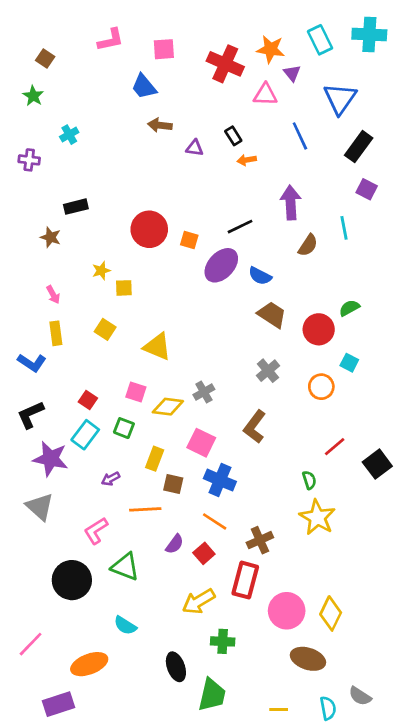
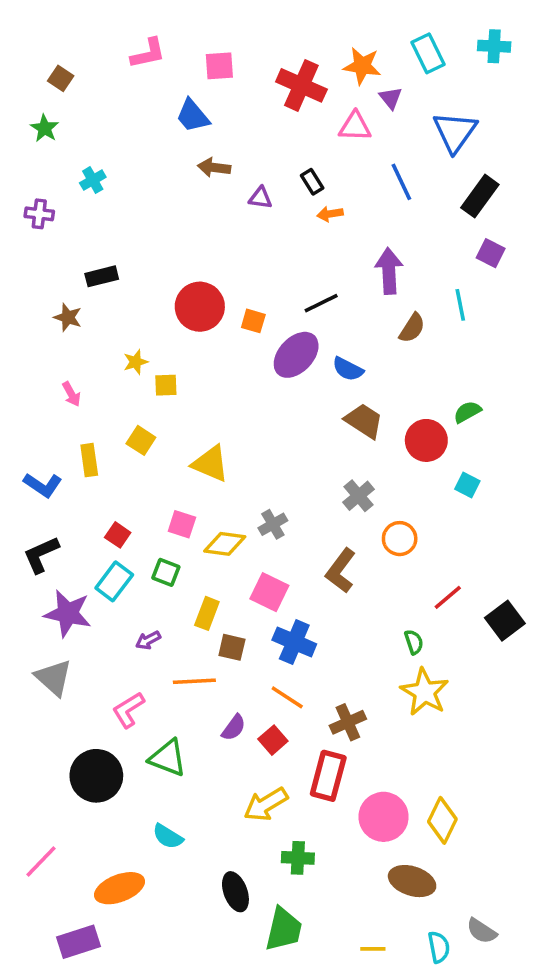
cyan cross: (369, 35) -> (494, 46), size x0.7
yellow rectangle: (56, 333) -> (89, 460), moved
orange circle: (321, 387) -> (400, 539), moved

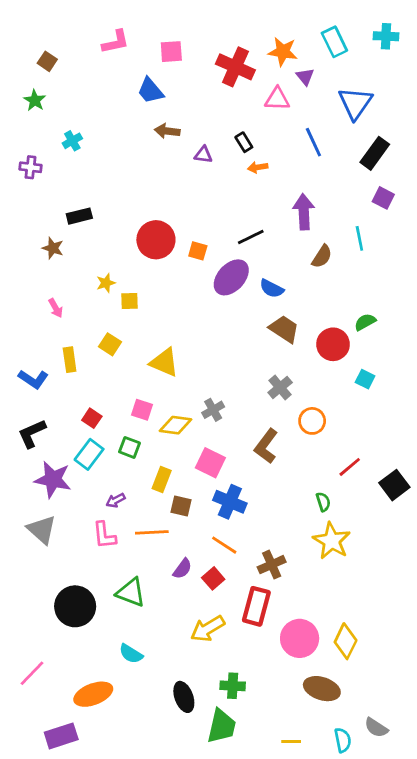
pink L-shape: (128, 710) -> (104, 535), moved, turned -64
green cross: (298, 858) -> (233, 686), moved

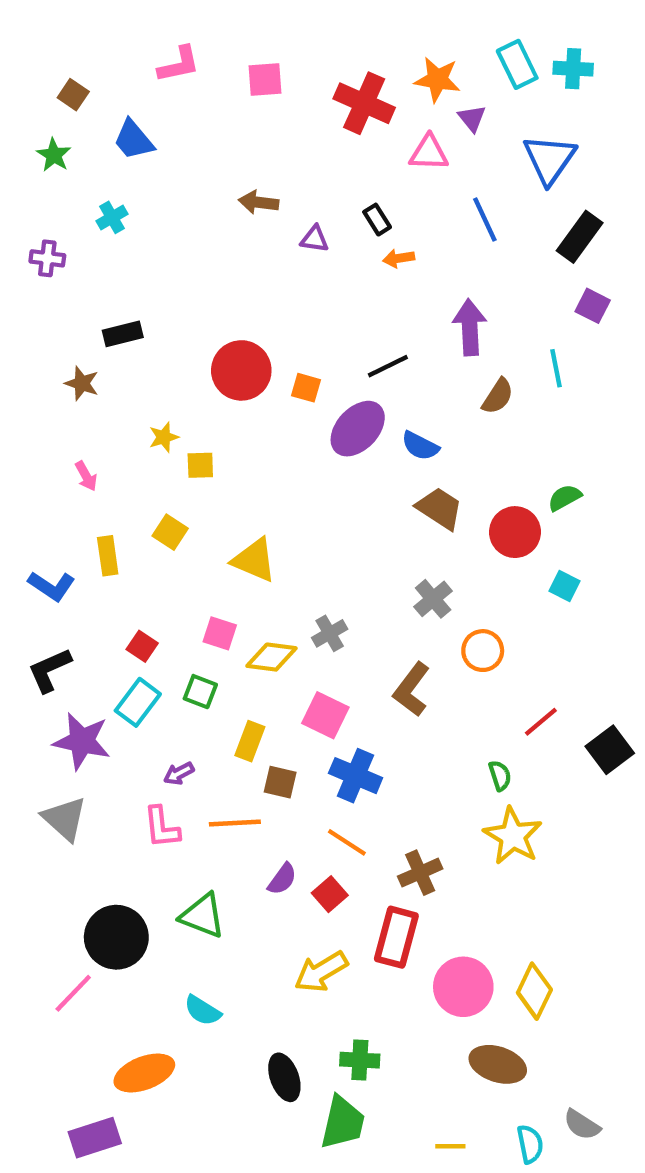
cyan cross: (386, 36) -> (573, 69), moved
blue trapezoid: (150, 91) -> (134, 140), moved
pink line: (32, 673) -> (73, 993), moved

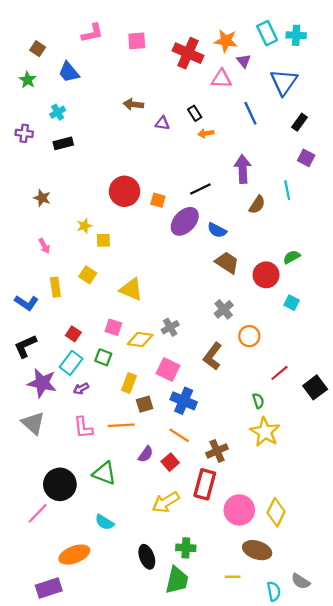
black rectangle: (580, 237) -> (299, 122), size x0.7
black rectangle: (123, 334) -> (63, 143), moved
purple arrow: (179, 773) -> (81, 389), moved
brown square: (280, 782) -> (145, 404), turned -30
yellow line: (450, 1146) -> (233, 577), moved

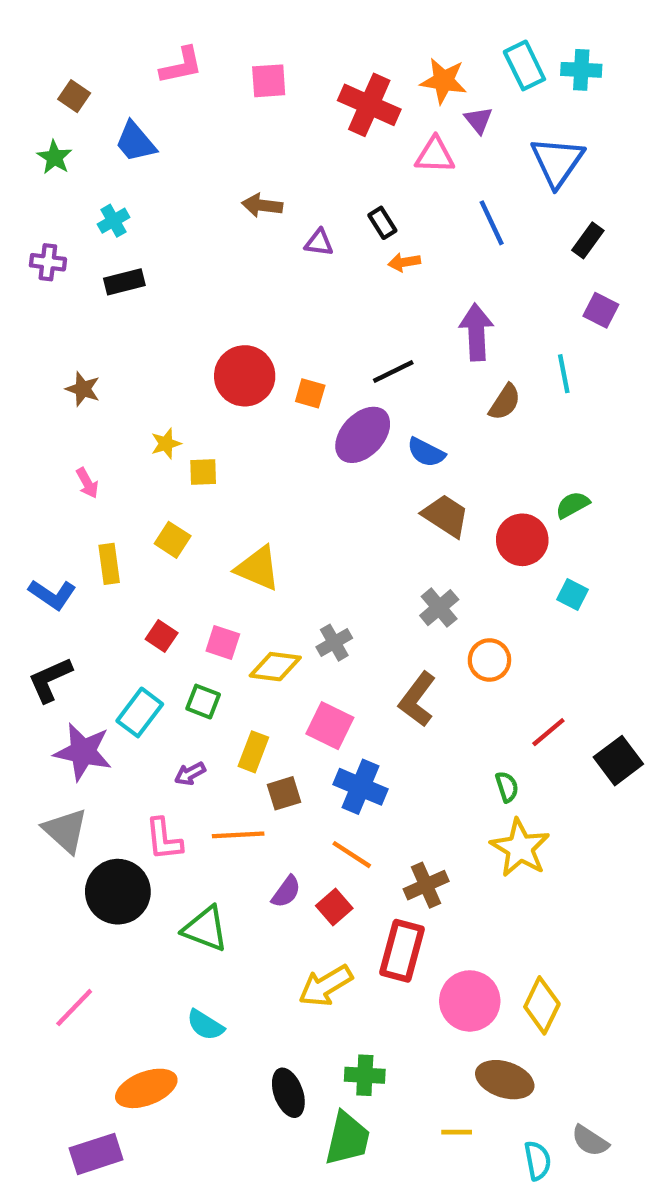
red square: (73, 334) -> (162, 636), moved
purple arrow: (81, 389) -> (190, 774), moved
black circle: (60, 484) -> (118, 892), moved

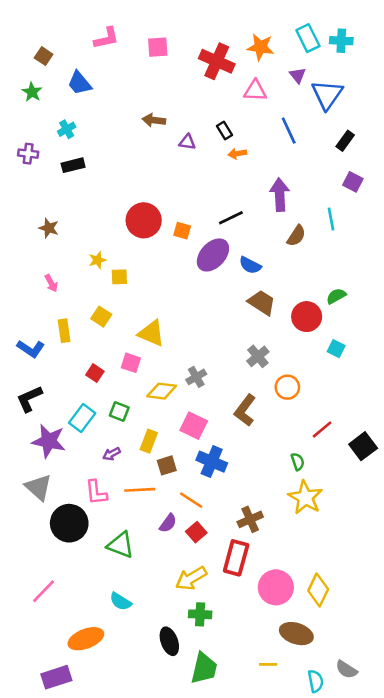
purple triangle: (479, 120) -> (298, 75), moved
pink square: (223, 643) -> (131, 363), moved
orange line: (352, 855) -> (191, 500), moved
green cross: (365, 1075) -> (200, 614), moved

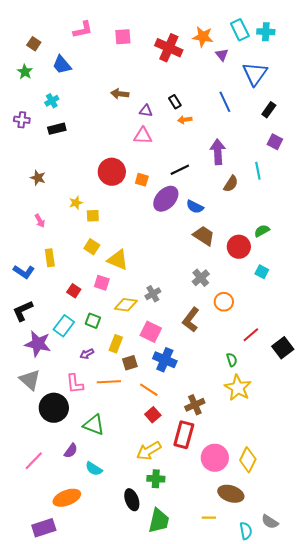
purple triangle: (298, 75) -> (222, 55), moved
pink triangle: (255, 91) -> (143, 136), moved
yellow square: (101, 317) -> (92, 247), moved
purple semicircle: (168, 523) -> (71, 451), moved

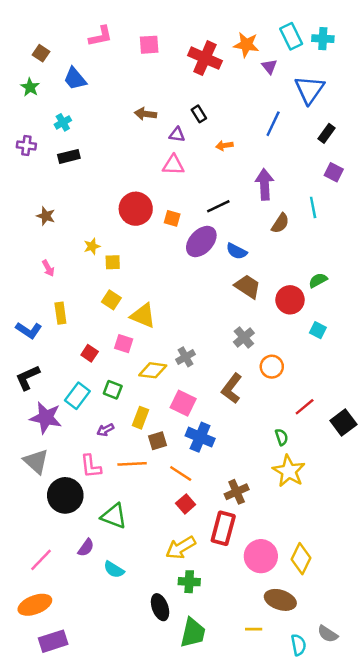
black rectangle: (175, 102) -> (199, 114), moved
blue line: (225, 102) -> (273, 124), turned 50
orange ellipse: (67, 498) -> (35, 605), moved

